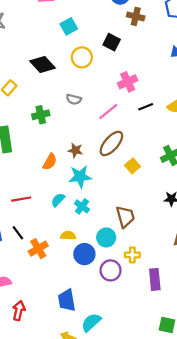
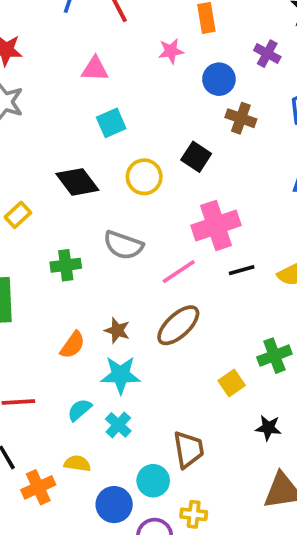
cyan square: (69, 26) -> (111, 123), moved
pink cross: (128, 82) -> (216, 225), size x1.4
gray semicircle: (74, 99) -> (123, 245), size x1.5
yellow square: (133, 166) -> (232, 383), moved
yellow semicircle: (68, 236) -> (77, 464), moved

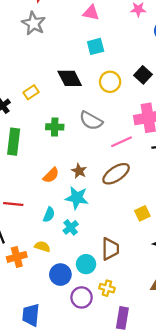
cyan semicircle: (80, 410) -> (49, 215), turned 144

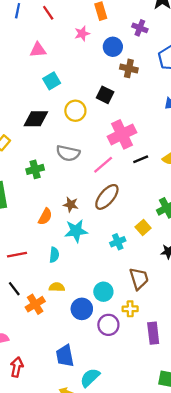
black diamond: (70, 78) -> (36, 119), turned -45
cyan cross: (71, 227) -> (118, 242), moved, turned 32
brown trapezoid: (110, 249) -> (139, 279), moved

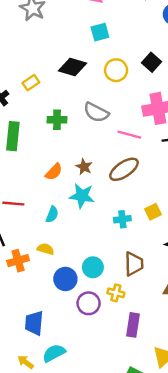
pink line: (103, 165) -> (129, 135), turned 40

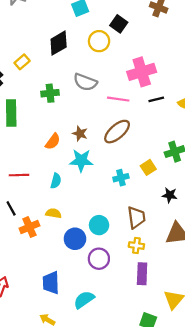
black square: (152, 62) -> (119, 24), moved
black diamond: (72, 67) -> (59, 43), turned -40
yellow cross: (116, 293) -> (136, 246), moved
cyan semicircle: (54, 353) -> (84, 300), moved

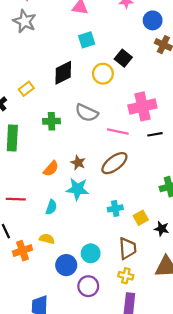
yellow square: (148, 167) -> (141, 218), moved

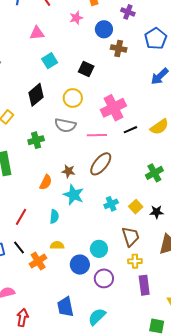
yellow circle: (103, 74) -> (73, 98), moved
cyan star: (78, 189) -> (74, 195), turned 30
red line: (16, 199) -> (21, 217), turned -48

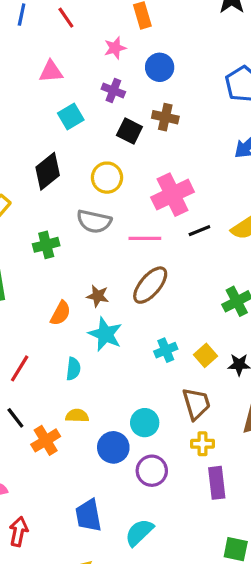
purple cross: (128, 12) -> (113, 90), moved
brown cross: (119, 48) -> (165, 117), moved

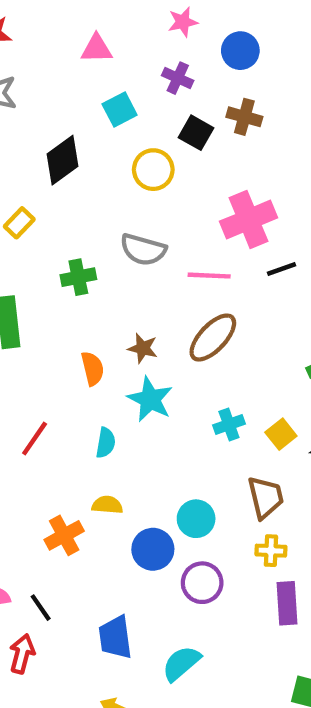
black diamond: (48, 171) -> (63, 160), moved
yellow circle: (107, 178) -> (153, 170), moved
orange semicircle: (61, 313) -> (92, 368), turned -45
black line: (15, 418) -> (41, 608), moved

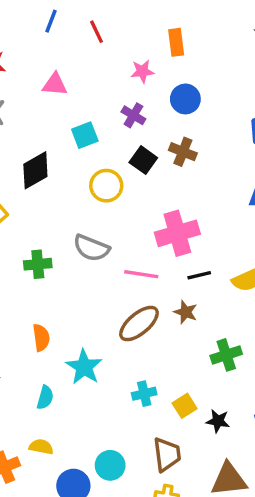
pink triangle: (97, 49) -> (55, 84), moved
brown star: (143, 348) -> (186, 312), moved

